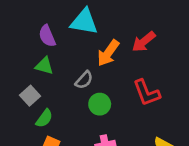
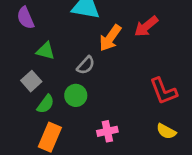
purple semicircle: (47, 36) -> (25, 18), moved
red L-shape: (147, 93) -> (163, 91), moved
green circle: (100, 104) -> (76, 95), moved

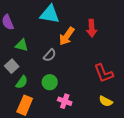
red arrow: (146, 26) -> (92, 28), turned -54
green circle: (76, 95) -> (50, 82), moved
pink cross: (107, 131) -> (65, 101), turned 32

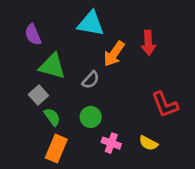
green triangle: (22, 45) -> (52, 66), size x1.5
green semicircle: (22, 82) -> (52, 117), turned -72
yellow semicircle: (106, 101) -> (148, 143), moved

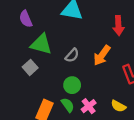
orange arrow: (114, 54) -> (102, 55), moved
green semicircle: (52, 117) -> (68, 105), moved
pink cross: (111, 143) -> (89, 106), turned 32

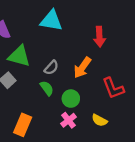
green circle: (72, 85) -> (71, 99), moved
green semicircle: (68, 105) -> (47, 88), moved

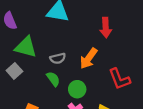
gray semicircle: (51, 68) -> (58, 58), turned 35

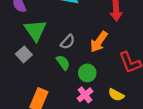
green triangle: (26, 47) -> (35, 30), turned 40
gray semicircle: (58, 58) -> (68, 42), turned -35

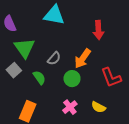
green semicircle: (63, 63) -> (39, 78), moved
green circle: (87, 73) -> (72, 79), moved

